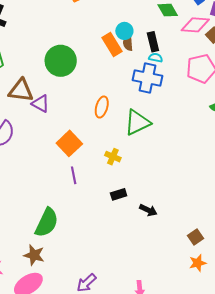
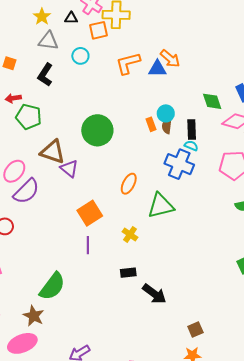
orange rectangle: (112, 45) -> (151, 124), size x0.6
black arrow: (148, 210) -> (154, 294), size x1.4

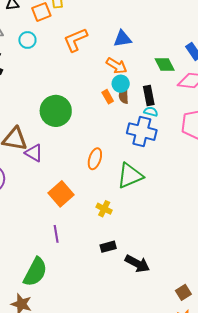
orange arrow: (170, 58) -> (117, 66), moved
blue triangle: (157, 69) -> (122, 39), moved
purple line: (88, 245) -> (56, 234), moved

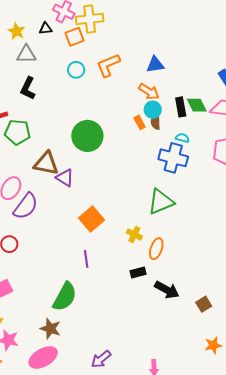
cyan circle: (27, 40) -> (76, 70), moved
green diamond: (165, 65) -> (197, 105), moved
black rectangle: (149, 96) -> (181, 107), moved
orange ellipse: (95, 159) -> (156, 249), moved
brown square: (183, 292) -> (204, 304), moved

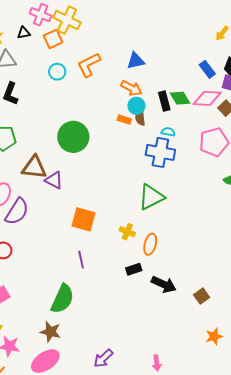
yellow cross: (90, 19) -> (67, 20), turned 36
orange rectangle: (140, 122) -> (124, 120), turned -40
orange square: (92, 219) -> (83, 219), turned -30

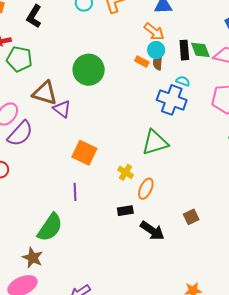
brown square: (202, 296) -> (191, 217), moved

